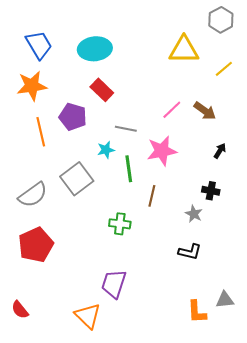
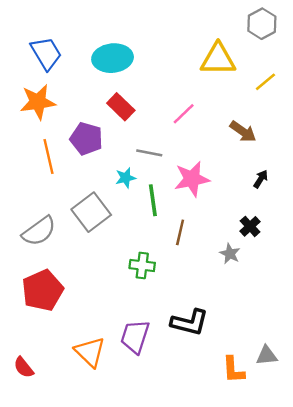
pink line: (172, 110) -> (184, 114), moved
black cross: (211, 191) -> (250, 226), turned 36
black L-shape: (190, 252) -> (190, 322), moved, size x1.4
orange triangle: (88, 316) -> (90, 352), moved

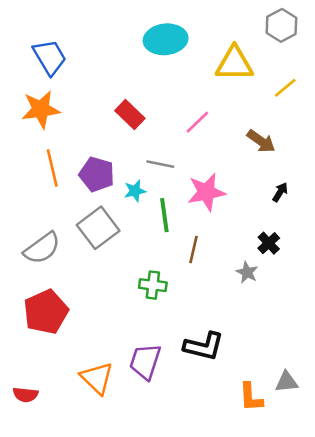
cyan ellipse: (113, 58) -> (166, 39), moved
purple pentagon: (86, 139) -> (97, 174), moved
red semicircle: (24, 367) -> (25, 395), turned -45

